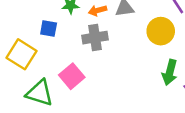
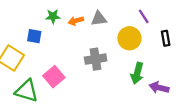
gray cross: (95, 38) -> (96, 59), moved

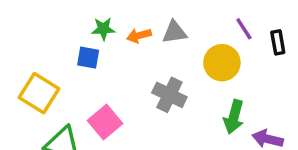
blue square: (34, 36) -> (88, 58), moved
black rectangle: (166, 38) -> (278, 42), moved
gray cross: (96, 59) -> (169, 95), turned 35

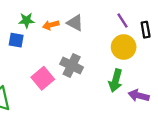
gray triangle: (175, 32) -> (75, 23), turned 36
yellow circle: (222, 63) -> (124, 47), moved
pink square: (105, 122) -> (43, 78), moved

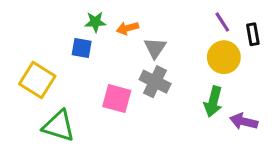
gray triangle: (75, 23) -> (155, 48), moved, turned 36
pink square: (43, 78) -> (117, 98), turned -35

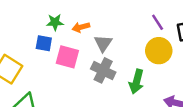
pink square: (117, 98) -> (67, 57), moved
green arrow: (213, 102) -> (137, 82), moved

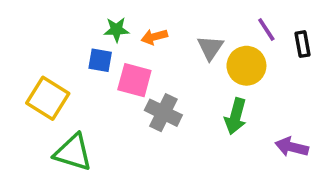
gray triangle: (103, 43) -> (210, 48), moved
yellow circle: (159, 51) -> (246, 66), moved
gray cross: (103, 70) -> (163, 113), moved

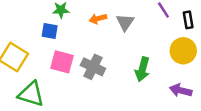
orange arrow: (154, 37) -> (98, 19), moved
yellow circle: (246, 66) -> (183, 51), moved
pink square: (134, 80) -> (62, 62), moved

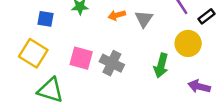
black rectangle: (188, 20) -> (207, 16), turned 63
blue square: (50, 31) -> (45, 19), moved
yellow circle: (183, 51) -> (188, 43), moved

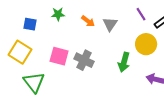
orange arrow: (117, 15) -> (88, 21), turned -128
green triangle: (50, 90) -> (34, 82), turned 35

